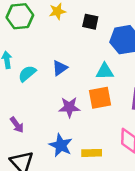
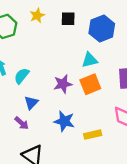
blue triangle: (60, 68) -> (31, 103), moved
purple star: (69, 107) -> (63, 84), moved
blue star: (61, 145) -> (64, 121), moved

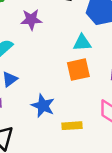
purple star: (63, 84) -> (31, 19), moved

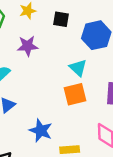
cyan triangle: (82, 43) -> (78, 68), turned 48

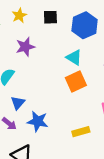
blue star: (41, 131) -> (38, 121), moved

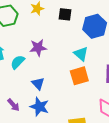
purple star: (25, 47) -> (38, 48), moved
blue triangle: (18, 103) -> (38, 84), moved, turned -32

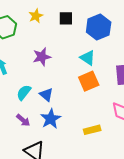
cyan semicircle: (18, 62) -> (24, 92), moved
blue star: (39, 107) -> (51, 119), turned 30

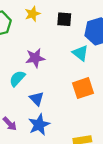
cyan triangle: (88, 58) -> (80, 53), moved
cyan semicircle: (24, 92) -> (17, 78), moved

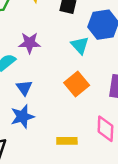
orange square: (83, 88) -> (77, 84), turned -30

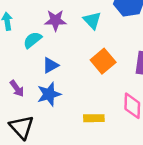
cyan triangle: (80, 45) -> (92, 20), moved
blue triangle: (24, 88) -> (51, 65), turned 36

